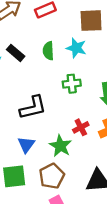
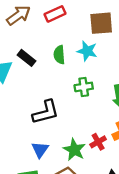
red cross: (81, 127) -> (98, 142), moved

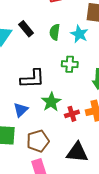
green star: (74, 150) -> (51, 102), moved

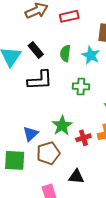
black L-shape: (32, 79) -> (40, 80), moved
brown pentagon: (38, 141) -> (48, 153), moved
black triangle: (77, 152) -> (76, 177), moved, size x0.7

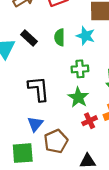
black L-shape: (40, 80) -> (39, 89), moved, turned -85
green star: (62, 125) -> (78, 97), moved

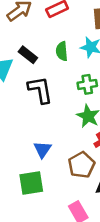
black L-shape: (39, 89) -> (40, 90), moved
brown pentagon: (56, 141) -> (81, 165), moved

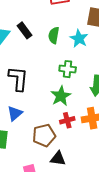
black L-shape: (40, 90) -> (18, 79), moved

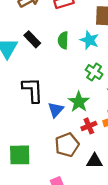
green cross: (68, 69) -> (94, 72), moved, turned 35
blue triangle: (15, 113) -> (56, 110), moved
black triangle: (58, 159) -> (95, 161), moved

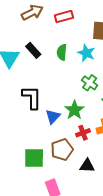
green square: (20, 155) -> (34, 158), moved

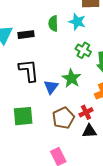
black rectangle: (33, 50) -> (26, 35), moved, turned -49
red cross: (83, 133) -> (86, 112), moved
green square: (34, 158) -> (23, 116), moved

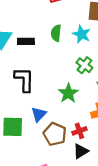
blue triangle: (51, 87) -> (39, 114), moved
brown pentagon: (63, 118) -> (55, 134), turned -30
black triangle: (89, 131) -> (81, 151), turned -35

